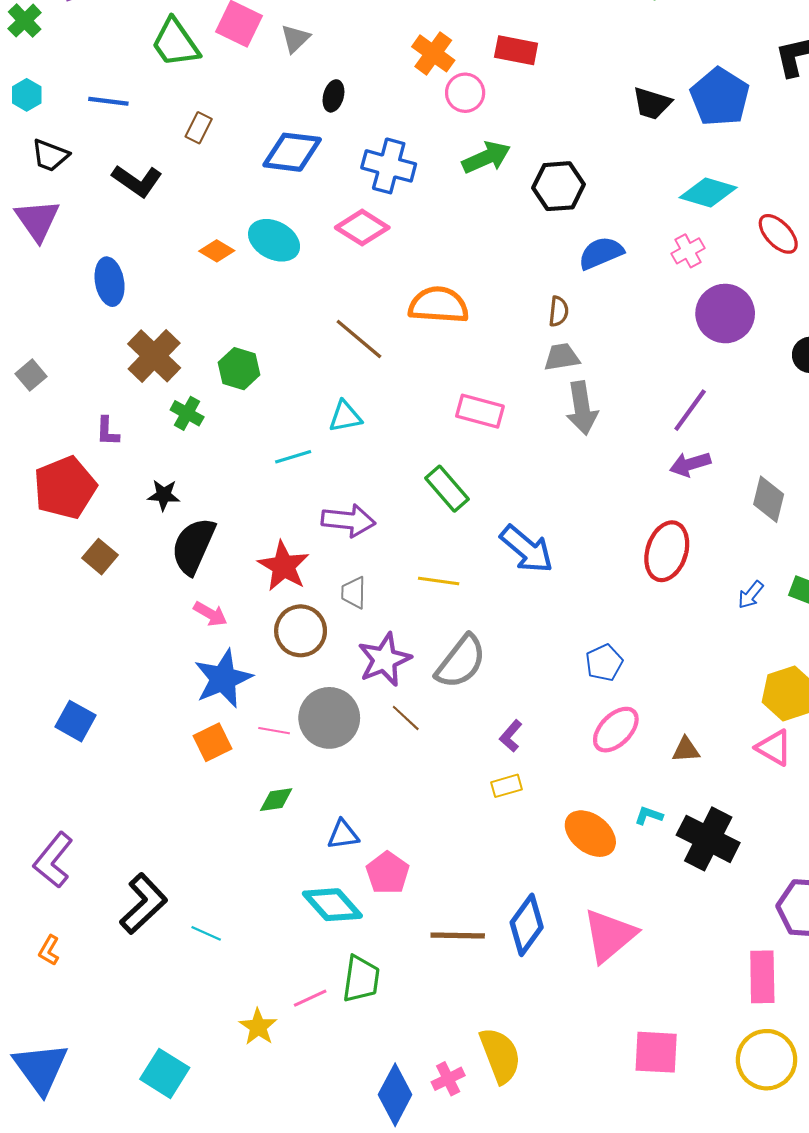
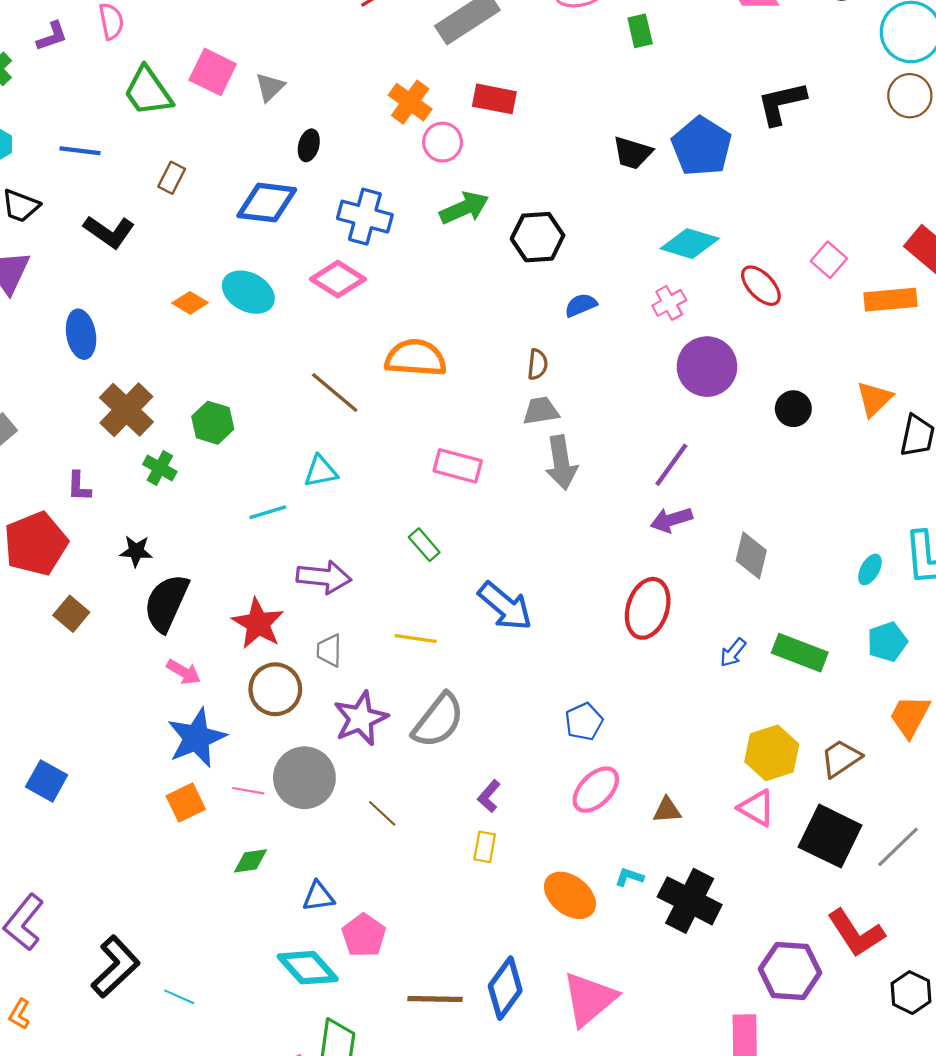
blue semicircle: (601, 253) -> (581, 305), size x0.7
green rectangle: (447, 489) -> (424, 545), size x0.7
brown line: (406, 718) -> (382, 813), moved
yellow rectangle: (506, 786) -> (485, 847), turned -64

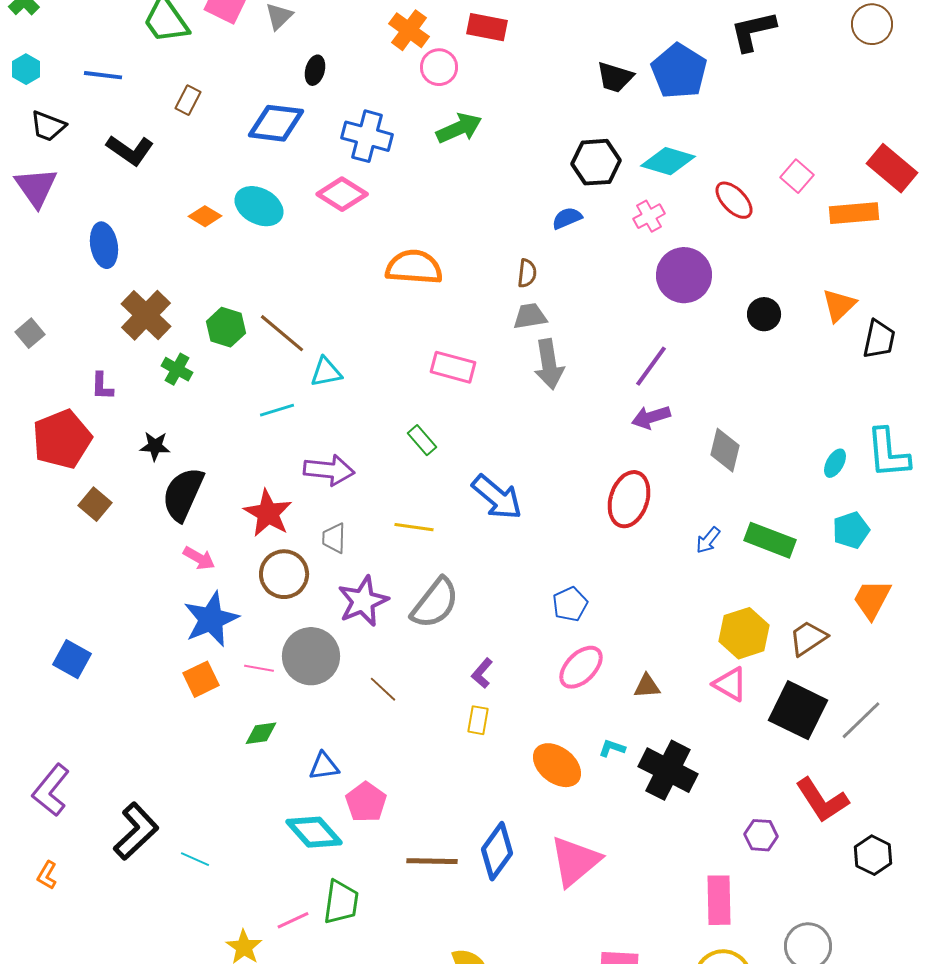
black hexagon: (538, 237) -> (596, 162), moved
brown line: (335, 392) -> (282, 333), moved
purple hexagon: (790, 971) -> (761, 835), size x0.6

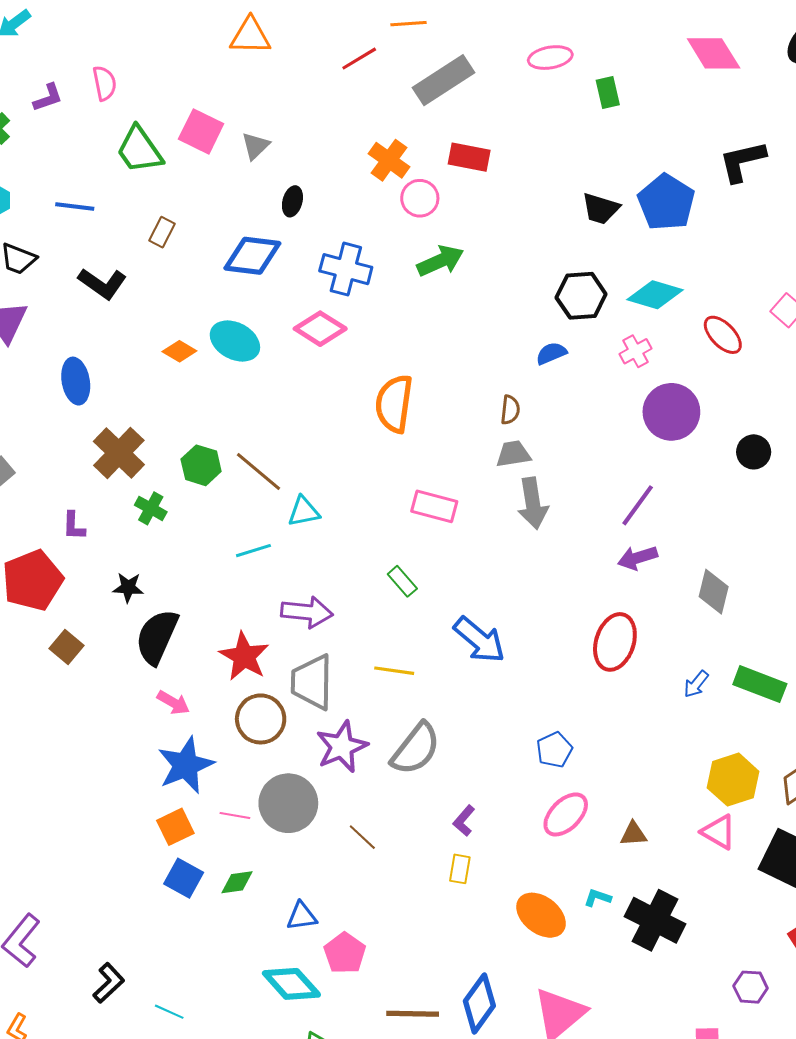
orange semicircle: (414, 267) -> (394, 404), turned -86
gray trapezoid: (334, 538) -> (312, 682), size x1.8
blue square: (72, 659) -> (184, 878), moved
black L-shape: (136, 831) -> (109, 983), size x0.7

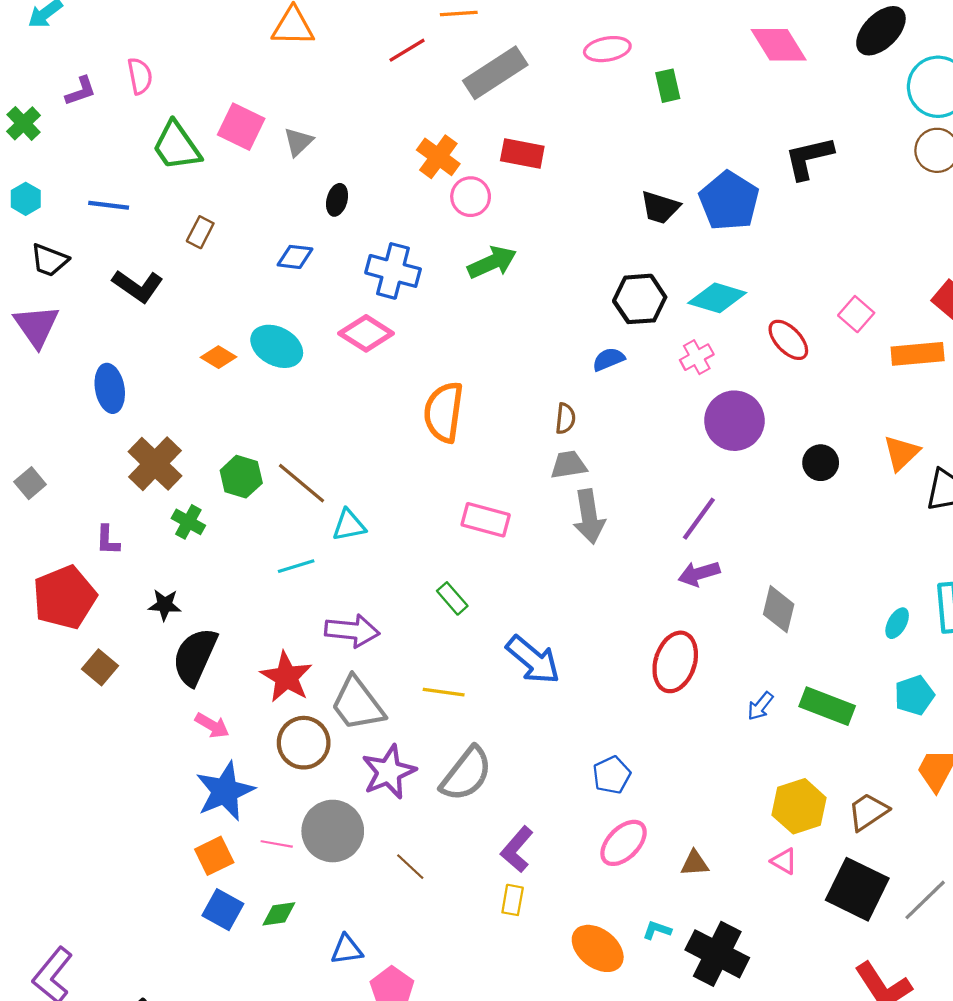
blue diamond: (252, 256) -> (295, 257), size x0.6
gray trapezoid: (312, 682) -> (357, 704), turned -38
purple L-shape: (464, 821) -> (517, 849), size x1.4
pink triangle: (719, 832) -> (784, 861), size x0.7

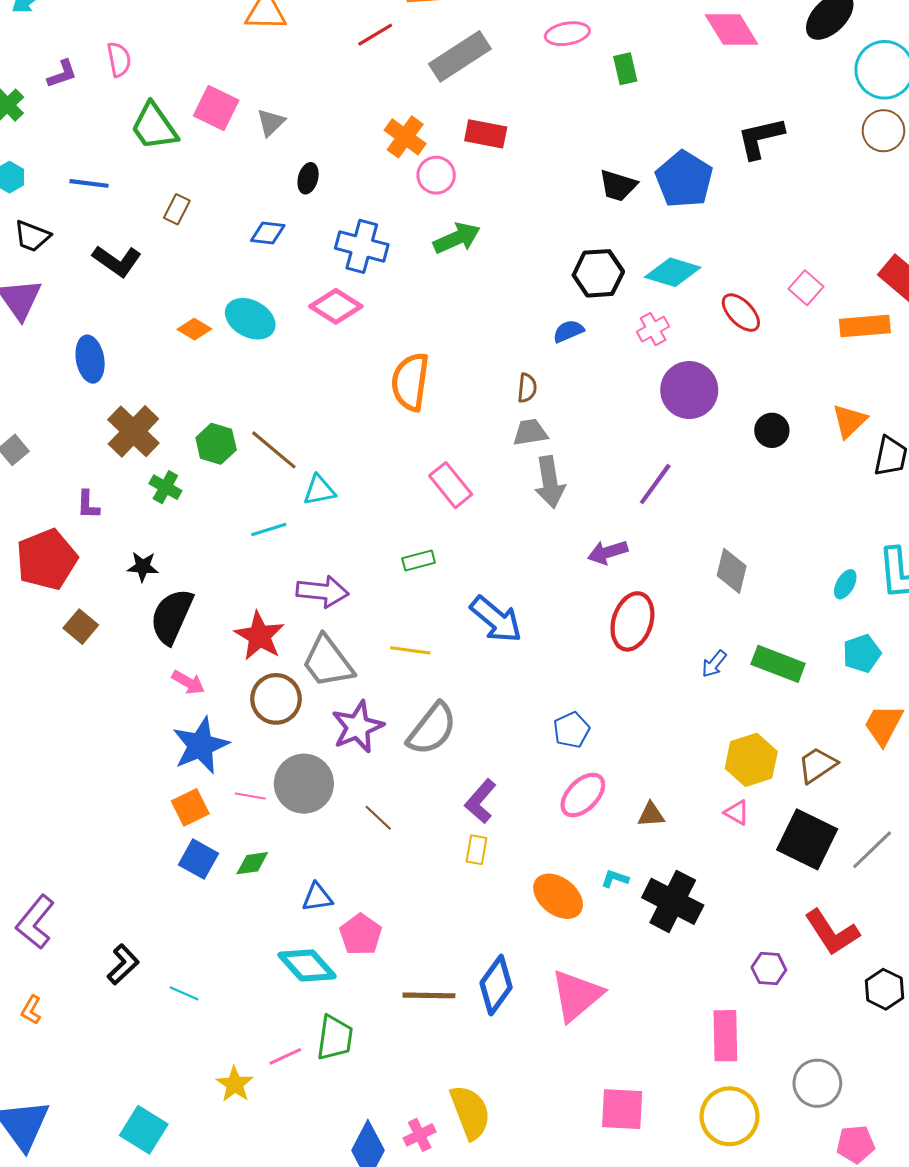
pink rectangle: (486, 520) -> (451, 485), turned 36
purple arrow: (699, 574) -> (608, 552), moved
green rectangle: (452, 598) -> (419, 560), turned -64

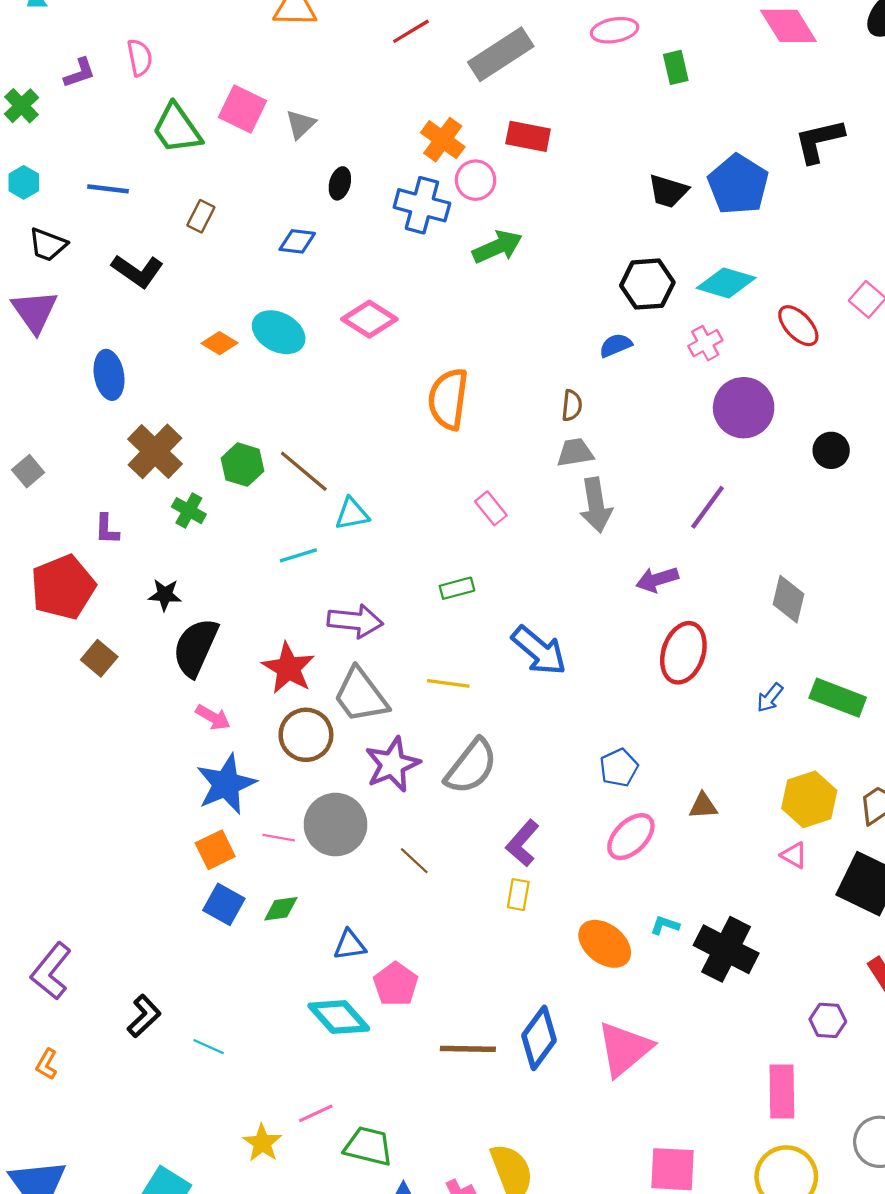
blue cross: (362, 246) -> (422, 205), moved
pink rectangle: (451, 485) -> (491, 508), size x0.7
brown triangle: (651, 815) -> (703, 806), moved
green trapezoid: (335, 1038) -> (368, 1146), moved, turned -84

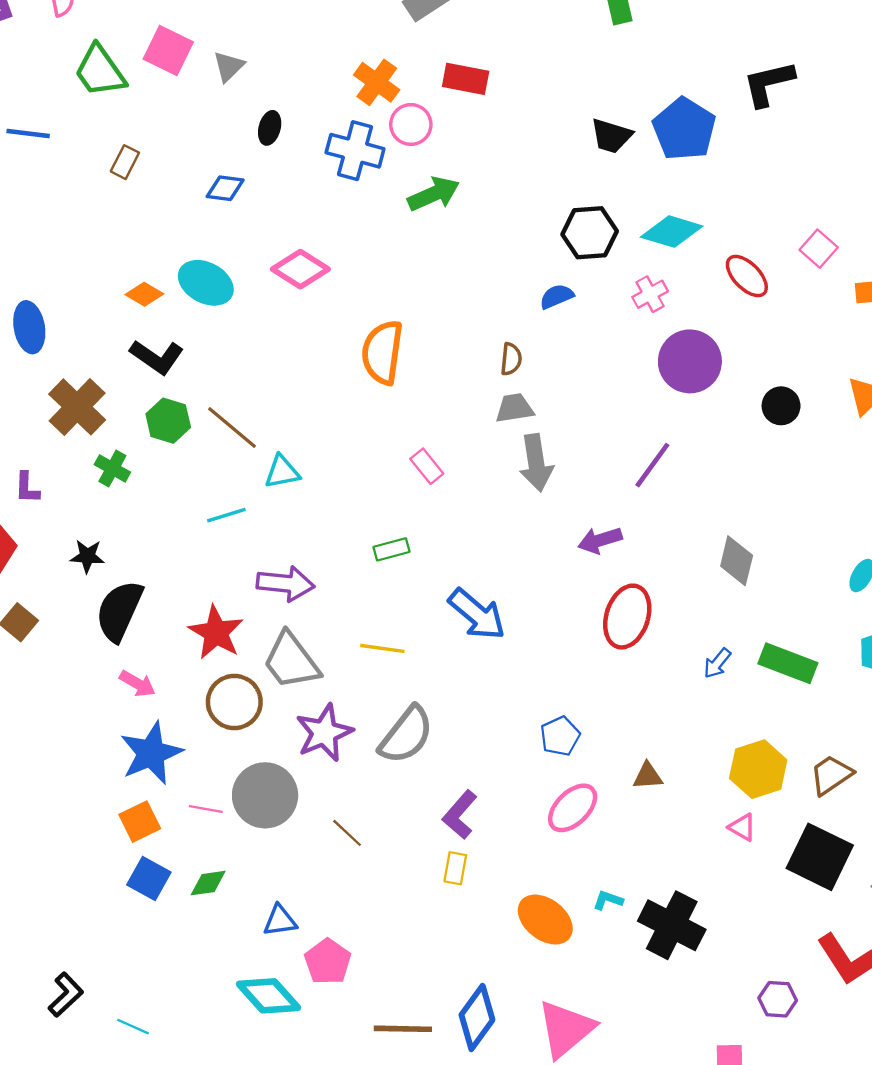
black L-shape: (137, 271) -> (157, 357), moved

